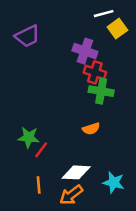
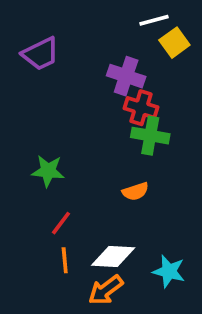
green star: (29, 137) -> (48, 171), moved
orange line: (39, 185) -> (65, 260), moved

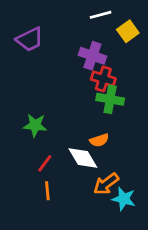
white line: (154, 20) -> (101, 15), moved
white diamond: (113, 257) -> (83, 158), moved, turned 56
orange arrow: (106, 290) -> (106, 184), moved

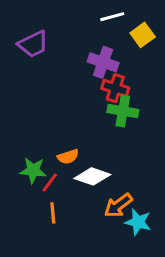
green star: (35, 125) -> (33, 170), moved
orange semicircle: (99, 140) -> (68, 157), moved
white diamond: (83, 158) -> (92, 176), turned -40

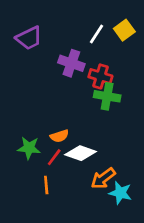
white line: (112, 17) -> (96, 34), moved, turned -42
purple cross: (103, 62) -> (71, 63), moved
red line: (50, 183) -> (54, 157), moved

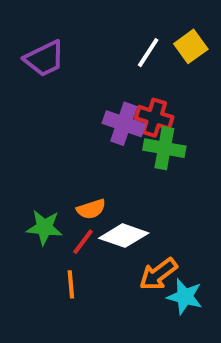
purple cross: (71, 63) -> (124, 124), moved

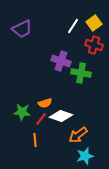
red cross: (154, 118) -> (94, 45), moved
cyan star: (185, 297) -> (85, 156), moved, turned -30

